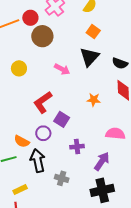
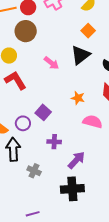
brown circle: (42, 36) -> (26, 31), moved
red L-shape: (43, 102) -> (15, 80), moved, turned 85
pink semicircle: (115, 134) -> (93, 122), moved

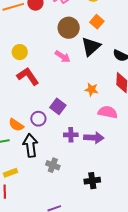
brown circle: (26, 31) -> (69, 28), moved
purple arrow: (76, 160) -> (94, 138), moved, turned 54
black cross: (72, 189) -> (92, 181), size x0.7

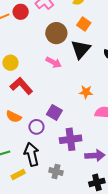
orange semicircle: (16, 125) -> (14, 117), moved
purple cross: (71, 135) -> (71, 139), size x1.5
purple arrow: (94, 138) -> (95, 155), moved
yellow rectangle: (10, 173) -> (18, 174), moved

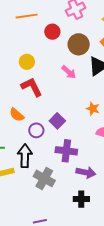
red circle: (21, 12) -> (52, 32), moved
gray cross: (56, 172) -> (44, 178), size x1.5

